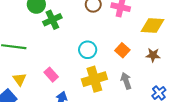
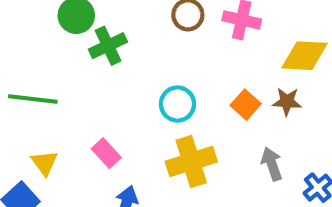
brown star: (153, 55) -> (287, 102), moved
gray arrow: (126, 81) -> (272, 164), moved

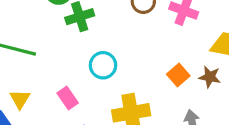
cyan circle: (177, 104) -> (103, 65), moved

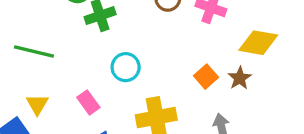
brown star: (210, 77) -> (240, 78), turned 30

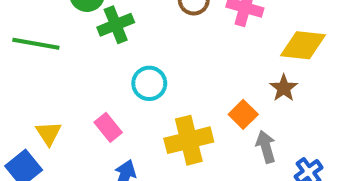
green line: (34, 52) -> (36, 44), moved
orange square: (206, 77) -> (243, 114), moved

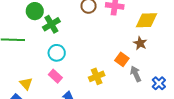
cyan circle: (149, 83) -> (57, 53), moved
yellow cross: (189, 140) -> (97, 76), size x0.7

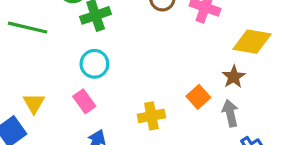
gray arrow: (136, 74) -> (230, 113), moved

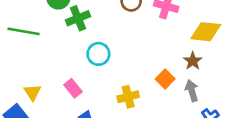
cyan circle: (94, 64) -> (98, 54), moved

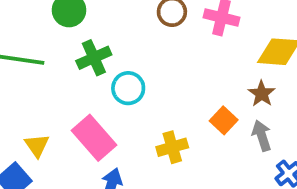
green cross: (78, 18) -> (94, 58), moved
pink rectangle: (73, 88) -> (94, 138), size x1.6

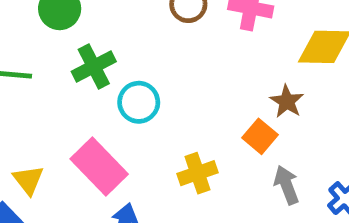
brown star: (262, 94) -> (287, 101), moved
gray arrow: (262, 136) -> (287, 185), moved

